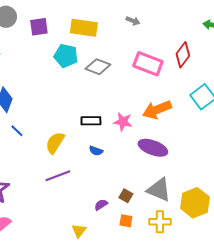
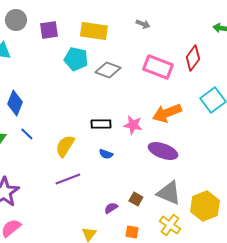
orange square: (126, 221) -> (132, 232), moved
yellow cross: (160, 222) -> (170, 225), turned 35

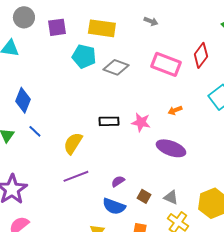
orange arrow: (167, 113) -> (175, 110), size x0.5
blue semicircle: (106, 154) -> (114, 206), moved, size x1.6
gray triangle: (169, 193) -> (171, 197), moved, size x0.6
purple semicircle: (111, 208) -> (118, 181), moved

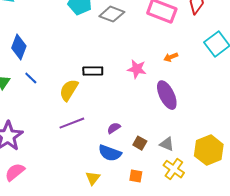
black rectangle: (109, 121) -> (93, 71), moved
purple ellipse: (171, 148) -> (167, 95), turned 44

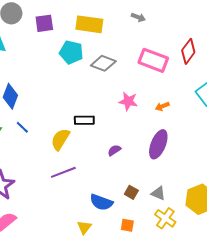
pink star: (137, 69) -> (128, 101), moved
purple ellipse: (167, 95) -> (158, 144), turned 48
purple semicircle: (114, 128) -> (114, 150), moved

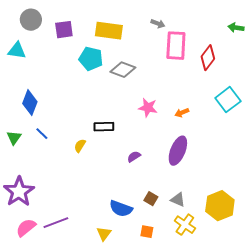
pink rectangle: (153, 60) -> (176, 46), moved, turned 72
yellow semicircle: (60, 139) -> (80, 146), size x0.6
purple line: (63, 172) -> (56, 223), moved

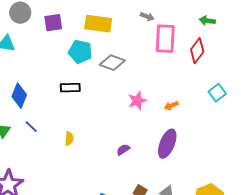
green arrow: (236, 28) -> (207, 21), moved
cyan square: (228, 100) -> (217, 93), size x0.7
pink star: (148, 108) -> (137, 101), turned -30
black rectangle: (104, 127) -> (70, 88), moved
yellow semicircle: (80, 146) -> (69, 139), turned 152

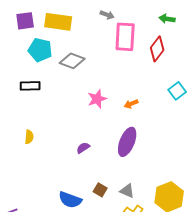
purple square: (53, 23) -> (25, 21), moved

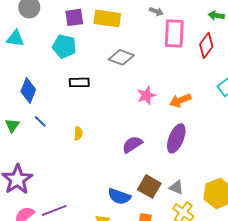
cyan pentagon: (40, 50) -> (64, 46), moved
orange arrow: (131, 104) -> (180, 100), size x1.5
purple semicircle: (83, 148) -> (132, 144), size x1.5
brown square: (100, 190) -> (149, 186), size x1.6

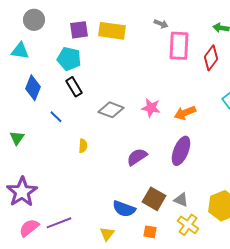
gray diamond: (121, 57) -> (111, 110), moved
black rectangle: (79, 82) -> (74, 87), moved, turned 60
blue diamond: (28, 90) -> (33, 88), moved
pink star: (146, 95) -> (151, 108), turned 30
blue line: (40, 121) -> (56, 117), moved

